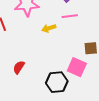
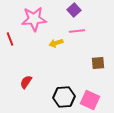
pink square: (77, 67) -> (90, 100), moved

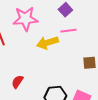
yellow arrow: (56, 43) -> (47, 43), size x1.5

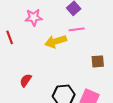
pink star: (25, 19) -> (34, 17), size x0.7

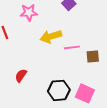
pink line: (77, 29) -> (72, 47), moved

